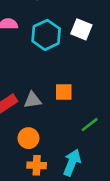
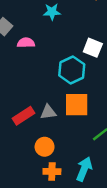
cyan hexagon: (46, 35) -> (72, 70), moved
orange square: (64, 92) -> (77, 105), size x1.5

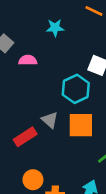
gray triangle: (48, 112) -> (50, 120), moved, turned 49
orange circle: (45, 147) -> (33, 180), moved

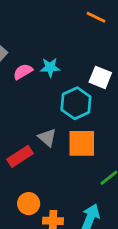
cyan star: (55, 28) -> (50, 67), moved
pink semicircle: (28, 60) -> (23, 72), turned -30

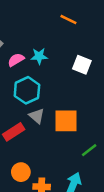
orange line: (96, 17) -> (68, 20), moved
cyan hexagon: (76, 103) -> (27, 90), moved

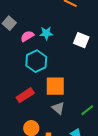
gray triangle: (37, 116) -> (58, 108), moved
orange square: (66, 121) -> (55, 86), moved

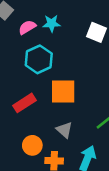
gray triangle: (58, 108) -> (64, 130), moved

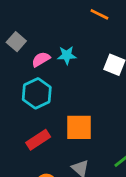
cyan hexagon: (39, 59) -> (37, 93), moved

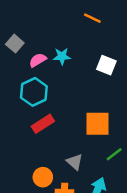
orange square: (79, 127) -> (98, 124), moved
red rectangle: (38, 140) -> (43, 124), moved

